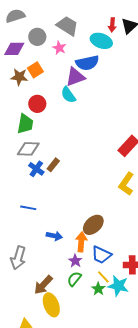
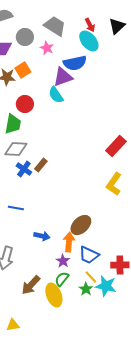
red arrow: (112, 25) -> (90, 25), moved, turned -32
cyan ellipse: (101, 41) -> (89, 41), turned 30
yellow ellipse: (51, 305) -> (54, 295), moved

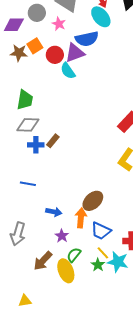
red circle: (25, 104) -> (55, 55), moved
blue cross: (24, 169) -> (36, 145), turned -35
purple star: (63, 261) -> (62, 236), moved

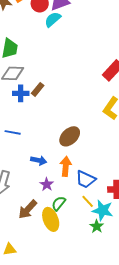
cyan semicircle: (68, 71) -> (53, 19), turned 84
brown ellipse: (93, 201) -> (70, 136), moved
green star: (98, 265) -> (97, 226), moved

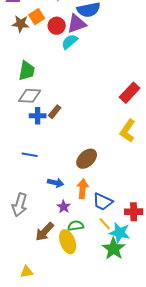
green semicircle: (59, 203) -> (76, 226), turned 42
green star: (97, 226) -> (114, 249), size x1.6

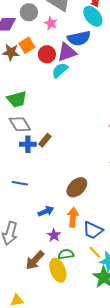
green trapezoid: (27, 71) -> (17, 99), turned 65
gray diamond: (30, 96) -> (20, 124), turned 55
blue arrow: (56, 183) -> (46, 211), turned -35

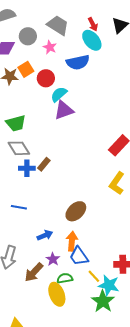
purple triangle: (67, 52) -> (64, 110), moved
blue trapezoid: (93, 230) -> (79, 256), moved, turned 30
brown arrow: (35, 260) -> (34, 272), moved

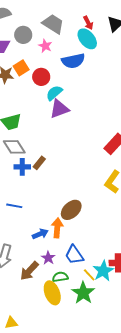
orange arrow: (72, 241) -> (57, 228), moved
cyan star: (109, 285) -> (103, 271), moved, turned 30
green star: (103, 301) -> (83, 293), moved

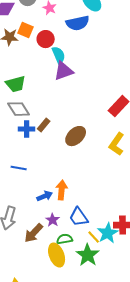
orange square: (21, 68) -> (26, 30), turned -35
cyan semicircle: (54, 93) -> (59, 55), turned 108
brown ellipse: (71, 210) -> (76, 136), moved

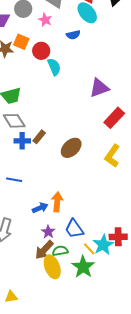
blue semicircle: (78, 23) -> (73, 35), size x0.6
purple triangle: (64, 71) -> (99, 88), moved
brown arrow: (34, 233) -> (44, 250), moved

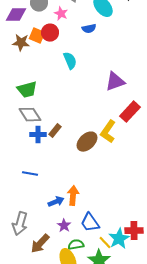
red circle: (41, 51) -> (50, 33), moved
yellow L-shape: (112, 156) -> (108, 132), moved
brown arrow: (44, 250) -> (40, 244), moved

